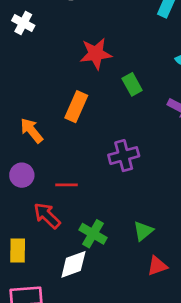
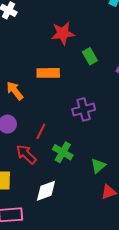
orange rectangle: (76, 107) -> (48, 73), turned 65
red line: (66, 185) -> (41, 131), turned -63
green cross: (93, 234) -> (63, 152), moved

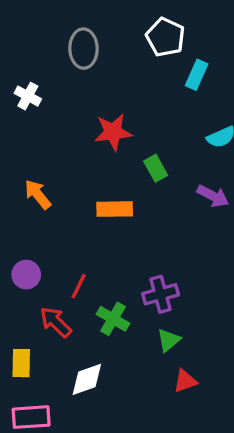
orange rectangle: (48, 73) -> (115, 209), moved
orange arrow: (15, 91) -> (38, 194), moved
purple cross: (84, 109) -> (161, 294), moved

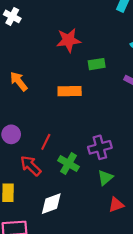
green rectangle: (156, 168) -> (97, 64), turned -70

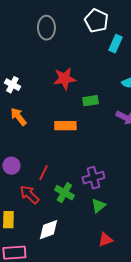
white cross: (12, 16) -> (12, 85), moved
red triangle: (116, 205) -> (105, 240), moved

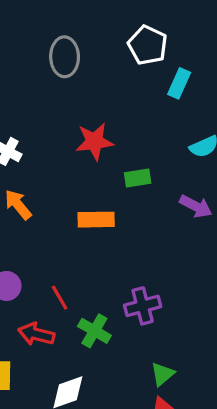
red line: (43, 173) -> (60, 298), turned -56
red arrow: (29, 195) -> (36, 334), turned -30
green triangle: (98, 206) -> (163, 374), moved

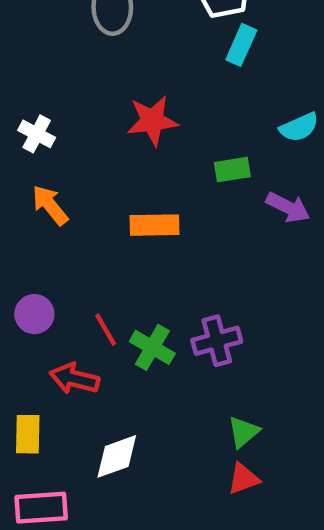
cyan rectangle: (179, 83) -> (241, 45), moved
green rectangle: (138, 178) -> (232, 170), moved
green cross: (94, 331) -> (152, 347), moved

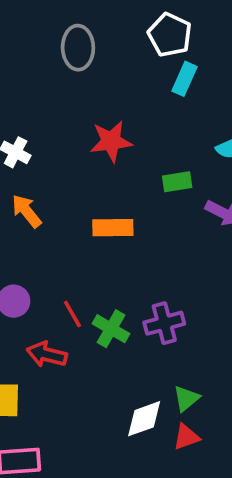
white diamond: (117, 456) -> (144, 419), moved

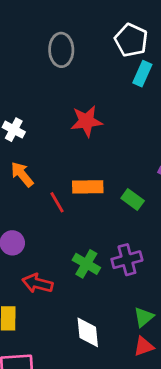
green rectangle: (177, 182) -> (133, 200), moved, turned 45
red line: (72, 314) -> (57, 202), moved
white diamond: (144, 419) -> (88, 332), moved, turned -76

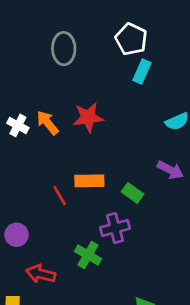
orange arrow: (22, 174) -> (48, 123), moved
purple cross: (127, 260) -> (115, 228), moved

